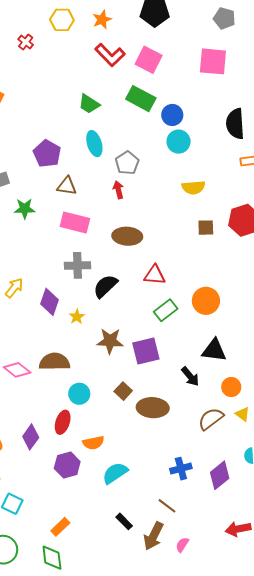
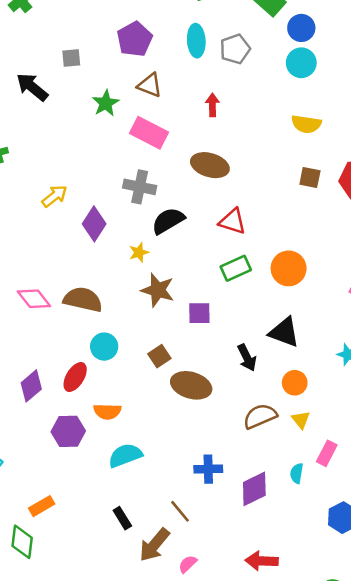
gray pentagon: (127, 163) -> (235, 49), moved
green star: (25, 209) -> (106, 103), moved, turned 30
yellow star: (77, 317) -> (139, 252), moved
purple square: (146, 351) -> (199, 313), size x0.7

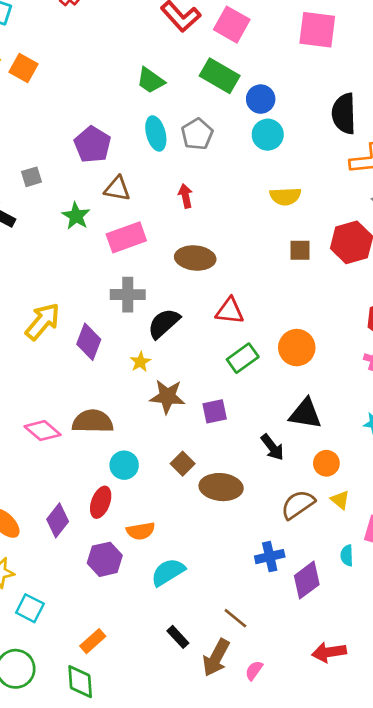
pink rectangle: (149, 133) -> (126, 237), turned -36
yellow arrow: (54, 196) -> (43, 321), size x1.4
blue cross: (208, 469) -> (270, 557), moved

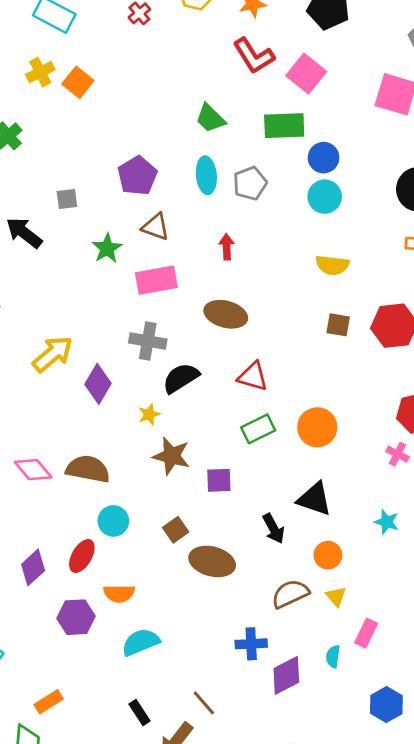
green rectangle: (220, 76) -> (284, 126), turned -42

